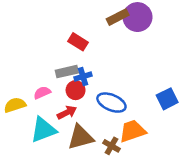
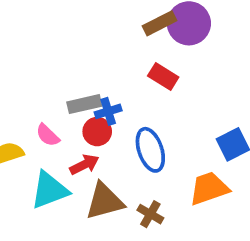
red rectangle: (78, 42) -> (163, 76), moved
pink semicircle: (42, 93) -> (48, 135), turned -112
blue ellipse: (111, 103) -> (150, 150), turned 48
orange trapezoid: (133, 131) -> (209, 188), moved

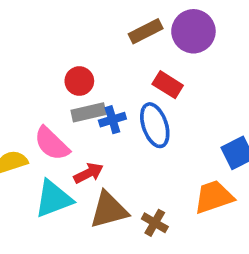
brown rectangle: (160, 23) -> (146, 31), moved
red circle: (97, 132) -> (79, 81), moved
pink semicircle: (48, 135) -> (52, 144), size x1.5
blue ellipse: (150, 150) -> (155, 125), moved

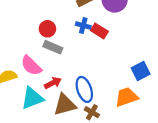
gray rectangle: (89, 112) -> (53, 47), turned 36
blue cross: (112, 120) -> (83, 26), moved, turned 32
blue ellipse: (155, 125) -> (84, 89), moved

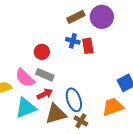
red circle: (47, 29) -> (42, 52), moved
red rectangle: (99, 31) -> (88, 46), turned 49
gray rectangle: (53, 47) -> (45, 75), moved

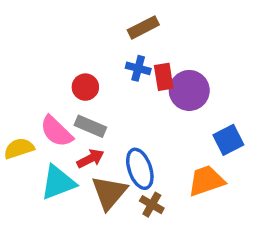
purple circle: (102, 17) -> (189, 90), moved
brown triangle: (56, 114) -> (109, 193), turned -35

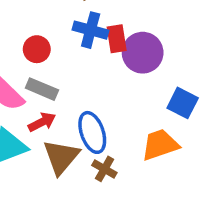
blue cross: (138, 68) -> (91, 30), size x1.4
blue square: (228, 140) -> (183, 103), turned -36

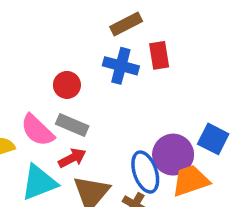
red rectangle: (117, 39) -> (159, 55), moved
purple circle: (143, 53) -> (173, 155), moved
blue ellipse: (92, 132) -> (145, 172), moved

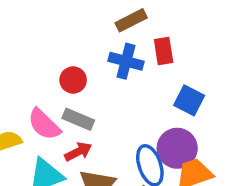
blue square: (213, 139) -> (189, 100), moved

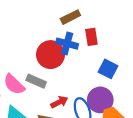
red circle: (73, 80) -> (51, 55), moved, size x1.6
red arrow: (78, 152) -> (59, 102), moved

